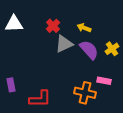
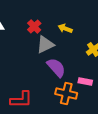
purple semicircle: (89, 50) -> (56, 67), moved

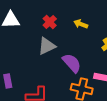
gray triangle: (45, 44) -> (47, 46), moved

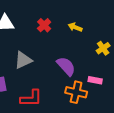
gray triangle: (47, 46) -> (23, 60), moved

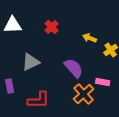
yellow arrow: (75, 27) -> (90, 38), moved
orange cross: (76, 92) -> (84, 94), turned 35

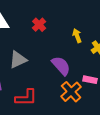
yellow arrow: (90, 38) -> (77, 36), turned 48

